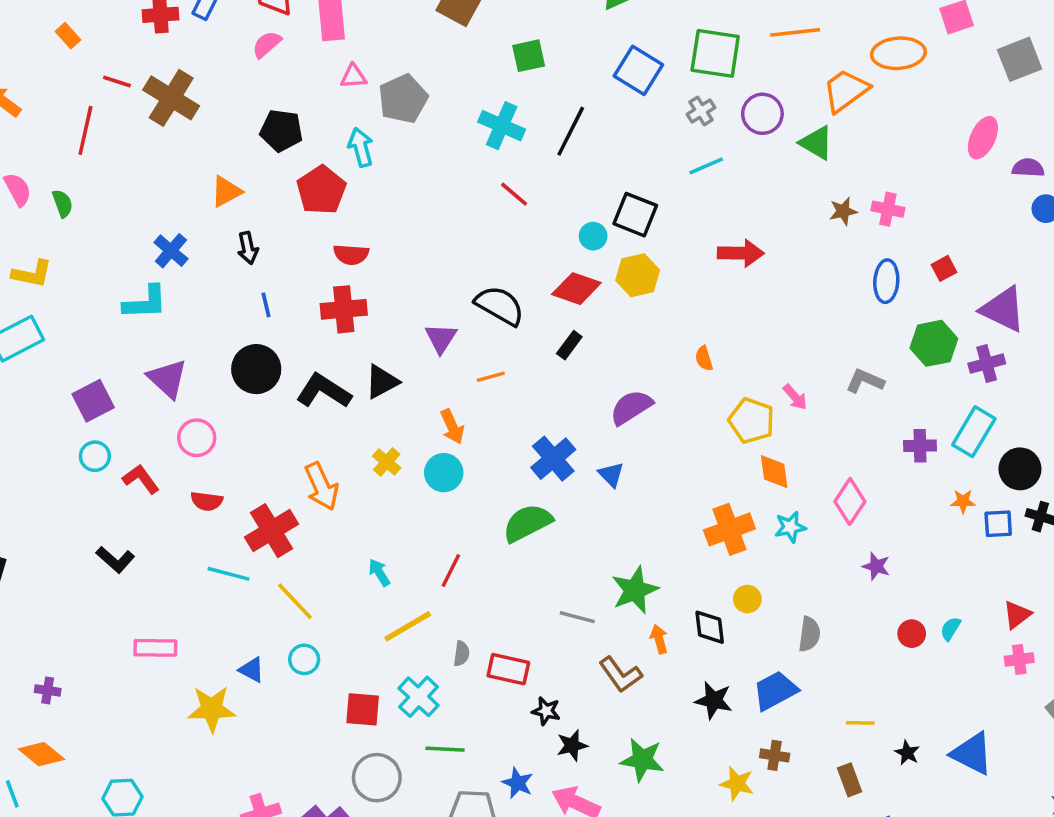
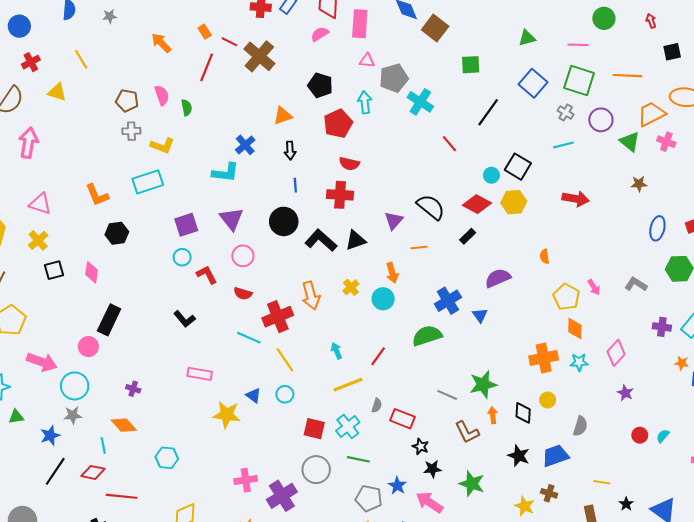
orange rectangle: (68, 36) -> (205, 32), moved
gray cross: (701, 111) -> (566, 113), turned -35
cyan cross: (502, 126) -> (420, 102), moved
pink cross: (888, 209) -> (666, 142), moved

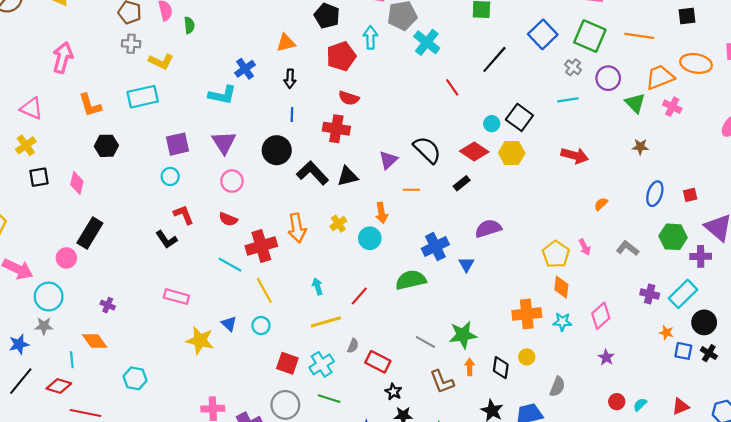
pink arrow: (28, 143) -> (63, 58), moved
orange semicircle: (545, 256) -> (601, 204), moved, turned 48
red L-shape: (207, 275) -> (184, 215), moved

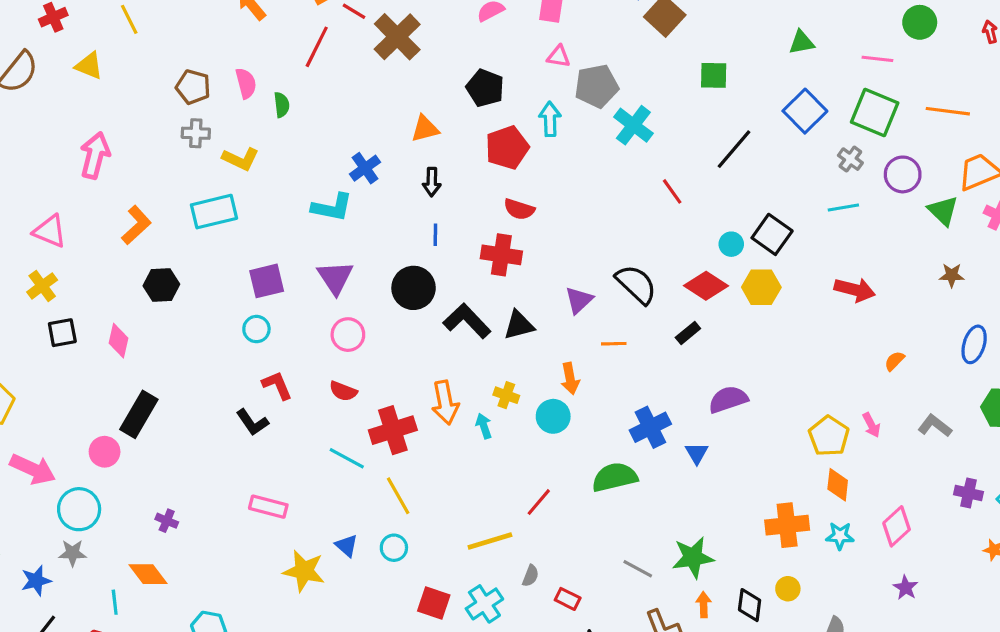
orange L-shape: (90, 105) -> (136, 225), turned -115
yellow cross: (338, 224) -> (506, 395), turned -35
cyan arrow: (317, 286) -> (484, 426), moved
red rectangle: (378, 362) -> (568, 599), size x0.7

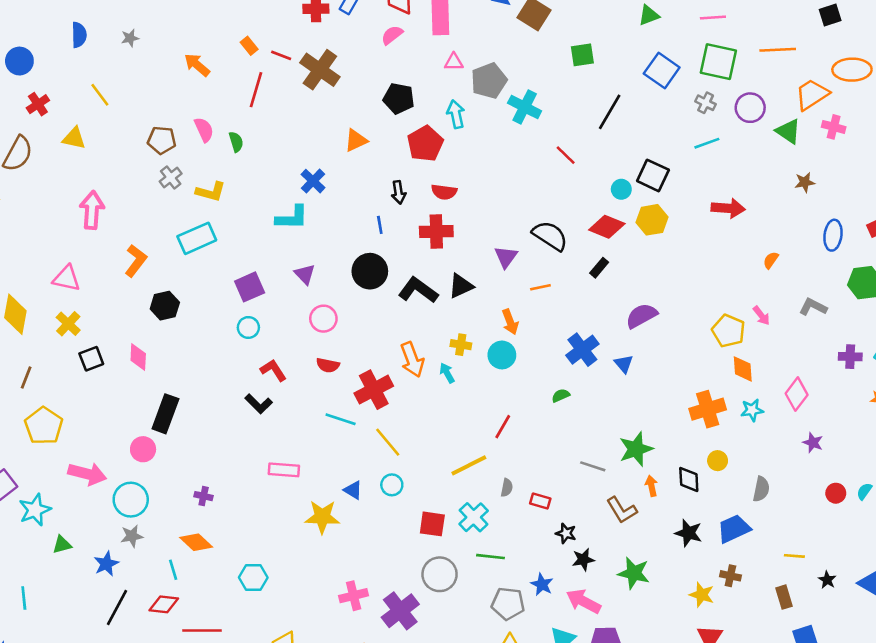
gray cross: (196, 133) -> (171, 177), turned -30
black arrow: (432, 182) -> (399, 192), moved
purple triangle: (335, 278) -> (305, 274), size x0.7
green semicircle: (615, 477) -> (561, 395), size x0.5

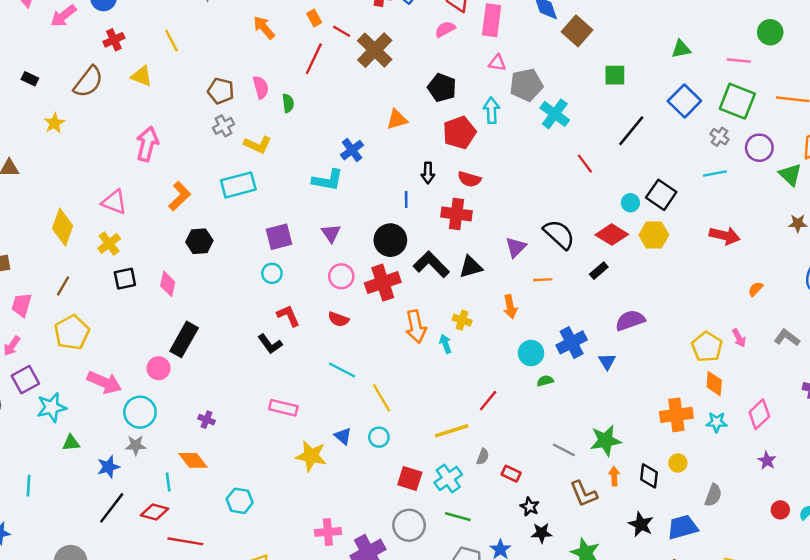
cyan circle: (502, 355) -> (531, 353), moved
red cross: (374, 390) -> (383, 283), moved

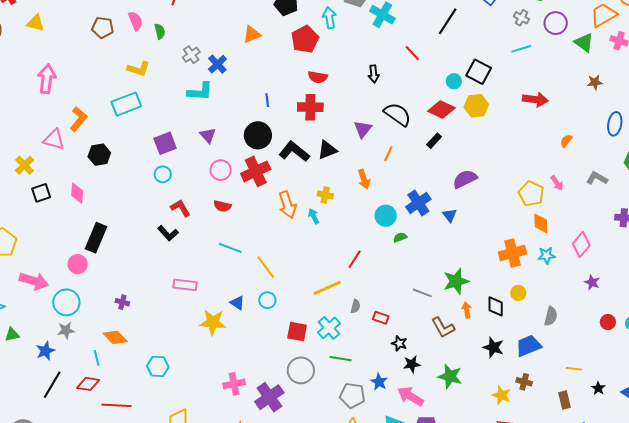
gray cross: (223, 126) -> (191, 55), moved
black arrow: (428, 173) -> (374, 74), moved
pink triangle: (114, 202) -> (54, 140), moved
orange line: (543, 280) -> (388, 154), turned -56

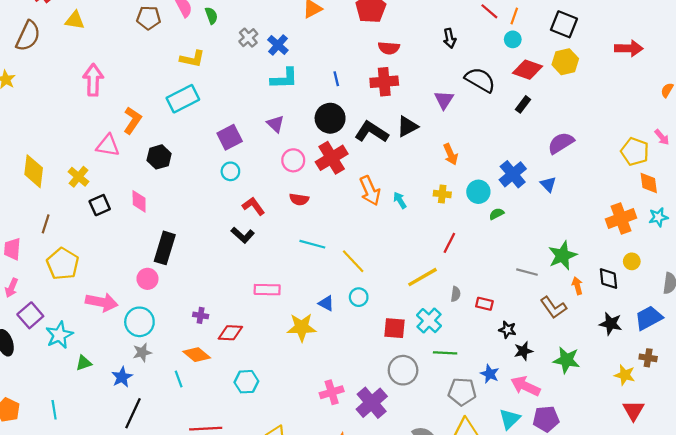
cyan circle: (454, 81) -> (513, 39), moved
cyan L-shape: (200, 92) -> (284, 79), moved
orange line: (388, 154) -> (514, 16), moved
yellow cross: (325, 195) -> (442, 194), moved
red diamond: (88, 384) -> (230, 333), moved

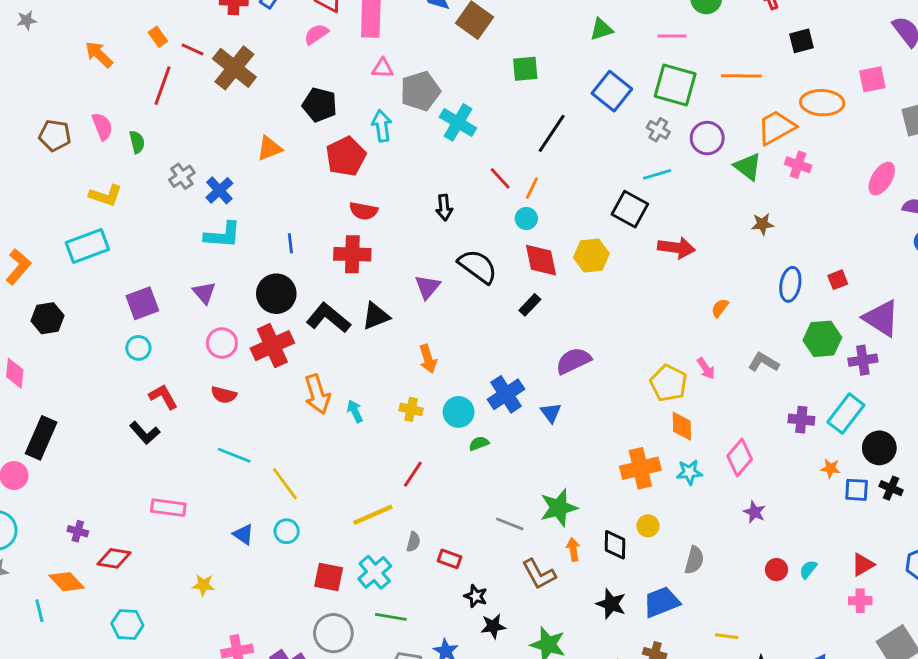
black square: (564, 24) -> (630, 209), moved
red diamond: (528, 70) -> (541, 260), turned 52
yellow star: (302, 327) -> (203, 585), moved, size x0.6

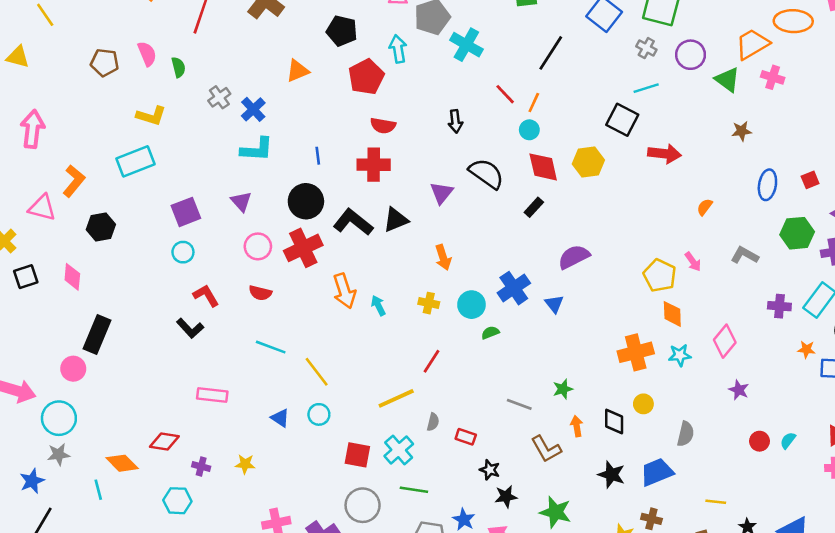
green star: (559, 508) -> (563, 389), size x0.6
purple cross: (78, 531) -> (201, 466), moved

